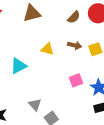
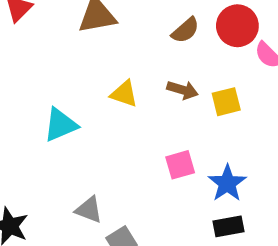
gray triangle: (35, 105) -> (89, 210), turned -32

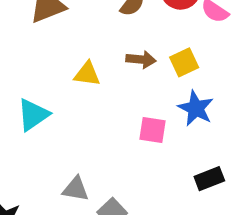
pink square: (180, 165) -> (153, 130), turned 36
blue star: (227, 183) -> (196, 108), moved

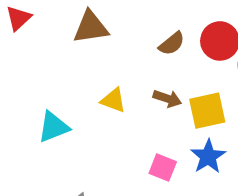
yellow square: (184, 62) -> (207, 111), size x1.4

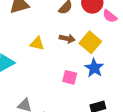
yellow square: (207, 111) -> (90, 42), turned -30

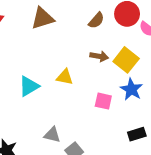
yellow triangle: (37, 43) -> (65, 77), moved

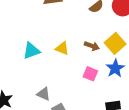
brown arrow: (99, 56) -> (92, 46), moved

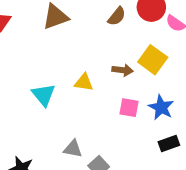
cyan triangle: (31, 51) -> (44, 95), turned -36
blue star: (115, 68) -> (161, 107), moved

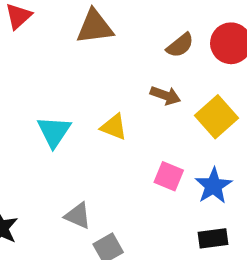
brown arrow: (123, 70) -> (165, 96), moved

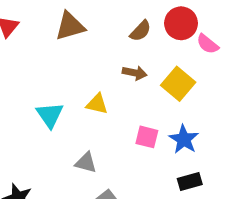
gray triangle: (78, 216) -> (86, 163), moved

